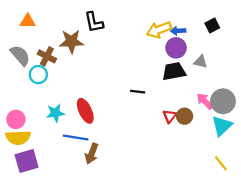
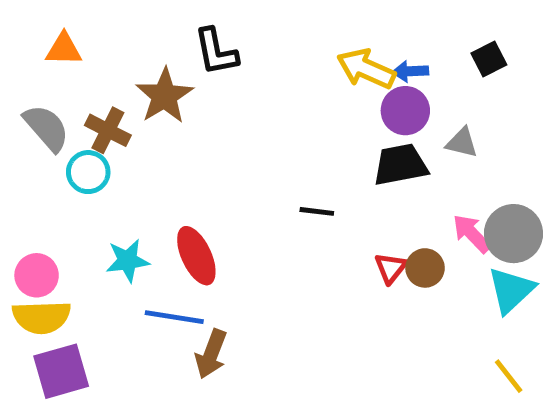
yellow arrow: (159, 30) -> (366, 69), turned 45
brown star: (71, 41) -> (164, 96), turned -30

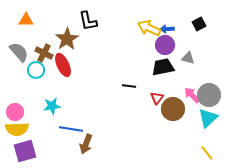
red ellipse: (196, 256) -> (63, 65), moved
red triangle: (391, 268) -> (157, 98), moved
brown circle: (425, 268) -> (173, 109), size x1.5

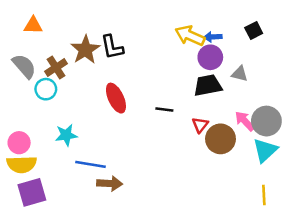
black L-shape: (88, 21) -> (112, 47), moved
brown cross: (44, 53) -> (56, 67), turned 30
red ellipse: (63, 65) -> (116, 98), moved
brown arrow: (86, 144) -> (110, 184), turned -108
yellow line: (207, 153) -> (264, 195), turned 35

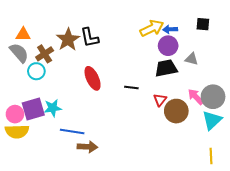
orange triangle: (33, 25) -> (23, 34), moved
black square: (254, 30) -> (203, 24), turned 32
yellow arrow: (190, 36) -> (152, 28), turned 130
purple square: (32, 192) -> (33, 109), moved

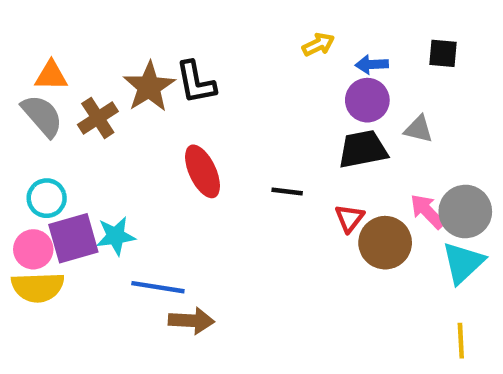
yellow arrow: (152, 28) -> (318, 44), moved, size x0.6
cyan circle: (36, 71) -> (47, 198), moved

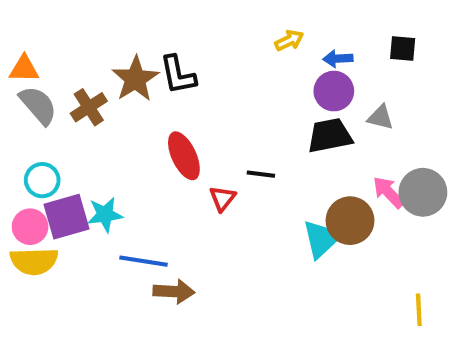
orange triangle: (51, 76) -> (24, 69), moved
red triangle: (349, 218) -> (222, 198), moved
cyan triangle: (463, 263) -> (322, 239), moved

